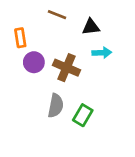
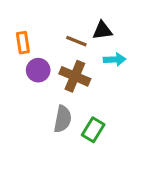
brown line: (57, 15) -> (76, 41), moved

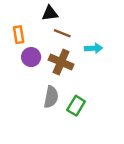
black triangle: (102, 30) -> (50, 13), moved

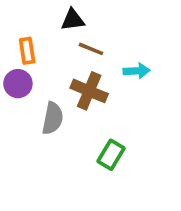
purple circle: (31, 57) -> (18, 84), moved
gray semicircle: (51, 97) -> (53, 118), moved

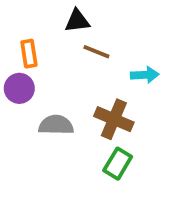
brown cross: (89, 91) -> (114, 119), moved
gray semicircle: (53, 118) -> (56, 125), turned -100

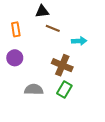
purple circle: (19, 88) -> (15, 58), moved
gray semicircle: (56, 125) -> (34, 89), moved

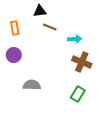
brown cross: (62, 65) -> (82, 62), moved
green rectangle: (64, 89) -> (78, 94), moved

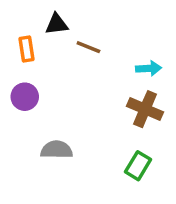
black triangle: (40, 11) -> (57, 24), moved
cyan arrow: (75, 39) -> (149, 68), moved

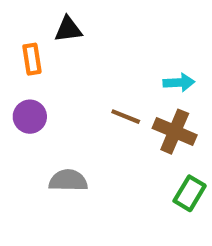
brown line: (88, 47) -> (126, 117), moved
green rectangle: (138, 166) -> (190, 193), moved

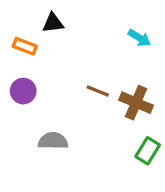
orange rectangle: (32, 59) -> (25, 46), turned -60
cyan arrow: (179, 83) -> (139, 38), moved, turned 35

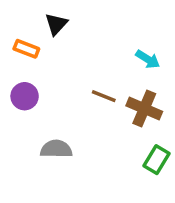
black triangle: (53, 23) -> (56, 24), turned -40
cyan arrow: (139, 38) -> (148, 59), moved

